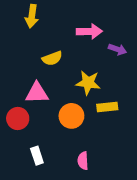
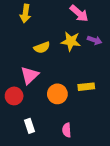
pink arrow: (89, 31) -> (79, 13), moved, turned 42
yellow star: (88, 83) -> (71, 41), moved
pink triangle: (37, 93) -> (30, 75), turned -42

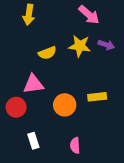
pink triangle: (30, 75) -> (33, 84), turned 36

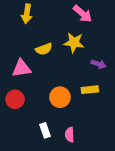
purple arrow: (106, 45) -> (99, 64), moved
pink triangle: (33, 84) -> (21, 68), moved
white rectangle: (33, 141) -> (45, 130), moved

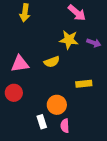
yellow semicircle: (44, 49) -> (52, 62), moved
purple arrow: (99, 64) -> (94, 43), moved
orange circle: (60, 97) -> (57, 105), moved

